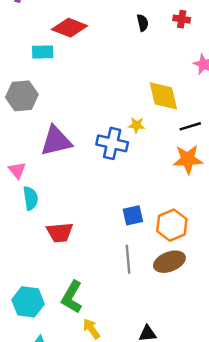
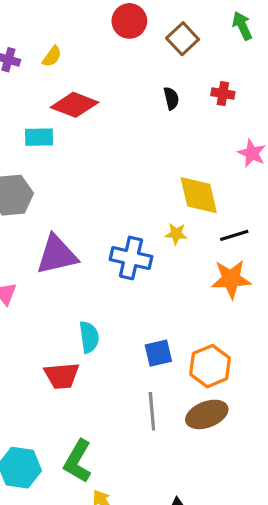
yellow star: (137, 125) -> (176, 234), moved
cyan semicircle: (30, 198) -> (89, 337), moved

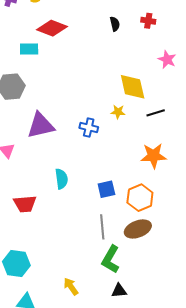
blue cross: (131, 258) -> (89, 127), size x0.7
orange star: (231, 279) -> (154, 156), moved
red trapezoid: (62, 376) -> (25, 204), moved
green L-shape: (78, 461) -> (111, 259), moved

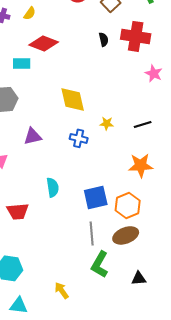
red cross: (148, 21) -> (136, 36), size x2.0
yellow diamond: (133, 87) -> (73, 99), moved
purple triangle: (41, 125) -> (33, 136), size x0.7
blue square: (106, 189) -> (96, 197), size x1.4
black triangle: (119, 291) -> (139, 278), moved

